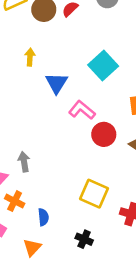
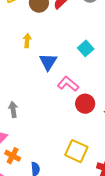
cyan square: (103, 65) -> (86, 48), size x0.7
gray arrow: (24, 162) -> (13, 110), moved

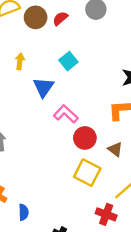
cyan square: (86, 48) -> (68, 61), moved
yellow square: (76, 151) -> (87, 173), moved

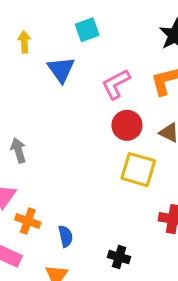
cyan square: (68, 61) -> (87, 30), turned 30
pink L-shape: (66, 114) -> (116, 84), moved, turned -60

